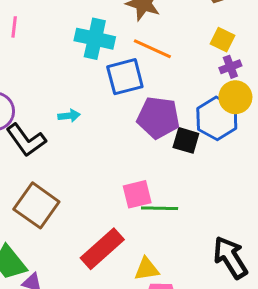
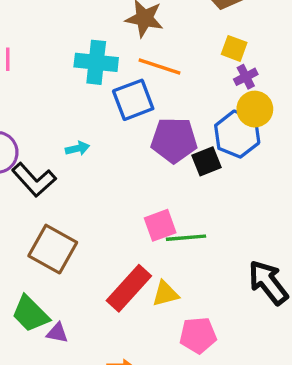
black square: (186, 140) -> (206, 161), turned -32
yellow triangle: (147, 269) -> (165, 294), moved

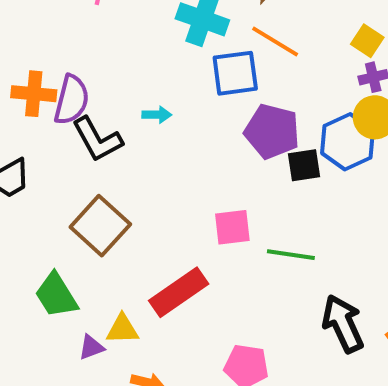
green line: (186, 238) -> (291, 255), moved
yellow triangle: (165, 294) -> (122, 329), moved
purple triangle: (57, 333) -> (91, 347), moved, turned -45

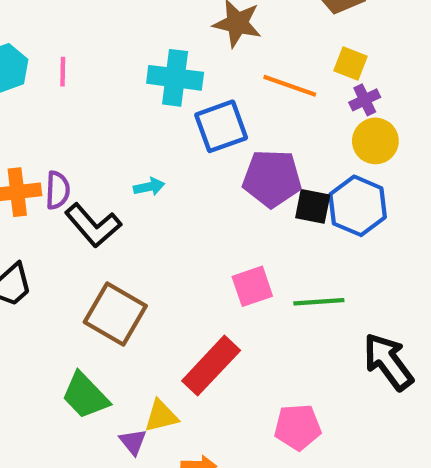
orange line: (275, 41) -> (290, 86), moved
purple semicircle: (72, 100) -> (58, 190), size x0.7
blue hexagon: (347, 142) -> (358, 206), moved
black square: (304, 165) -> (313, 206), turned 32
purple triangle: (91, 347) -> (133, 442), turned -36

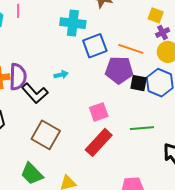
pink line: (63, 72) -> (18, 11), moved
orange line: (290, 86) -> (131, 49), moved
purple semicircle: (58, 190) -> (18, 77), size x1.5
pink square: (252, 286) -> (99, 112), moved
red rectangle: (211, 366) -> (99, 142), moved

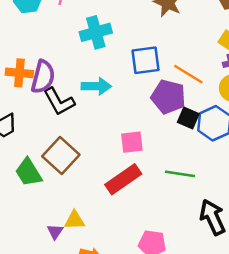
cyan cross: (73, 23) -> (96, 32), moved, turned -35
cyan arrow: (61, 75) -> (96, 86), size x1.6
green trapezoid: (32, 174) -> (29, 172), moved

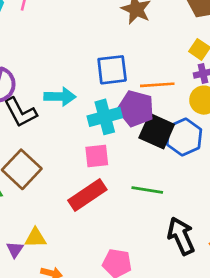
cyan cross: (96, 32) -> (105, 117), moved
orange line: (188, 74) -> (157, 85), turned -36
black square: (188, 118) -> (157, 131), size x1.5

